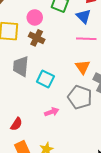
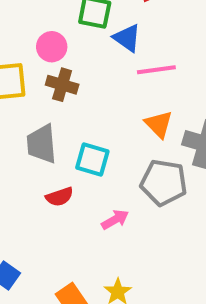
blue triangle: (84, 16) -> (127, 38), moved
red semicircle: (16, 124) -> (60, 197), moved, turned 48

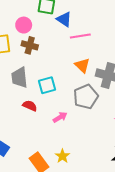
cyan square: (92, 160) -> (47, 85), turned -30
gray pentagon: (164, 183) -> (86, 97), turned -30
red semicircle: (60, 197) -> (30, 106), turned -136

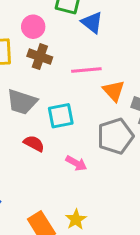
pink line: (80, 36) -> (86, 70), moved
gray trapezoid: (19, 78) -> (22, 102), turned -70
pink arrow: (60, 117) -> (76, 163), turned 56

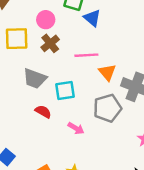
brown cross: (40, 57) -> (50, 43), turned 30

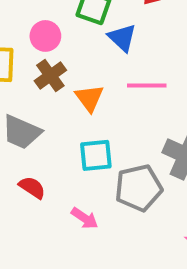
pink line: (86, 55) -> (147, 86), moved
orange triangle: (107, 72) -> (89, 98), moved
cyan square: (65, 91) -> (96, 155), moved

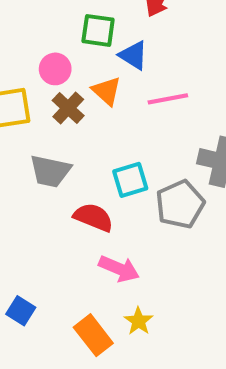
orange triangle: (89, 98) -> (107, 91), moved
red semicircle: (32, 187) -> (93, 217), moved, size x1.4
pink arrow: (85, 218) -> (119, 269), moved, size x1.4

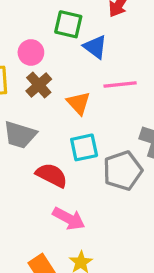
orange triangle: (107, 91) -> (79, 103), moved

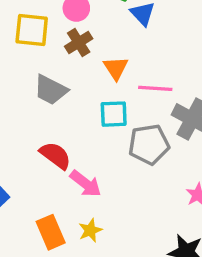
pink line: (120, 85) -> (155, 88), moved
red semicircle: (52, 175) -> (55, 155), moved

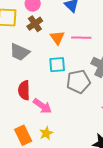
pink line: (155, 88) -> (81, 38), moved
red semicircle: (55, 155) -> (24, 90), turned -126

